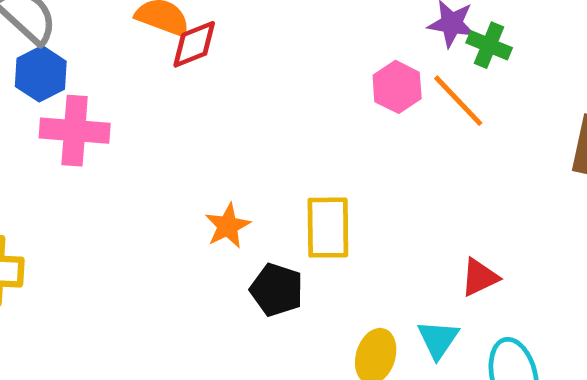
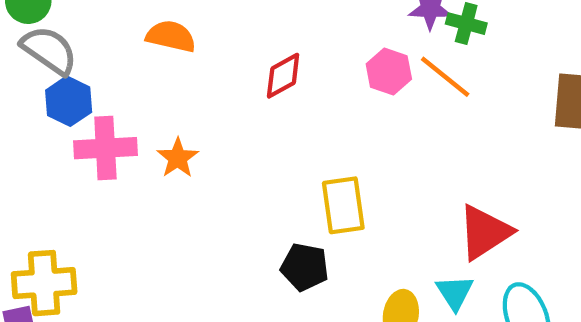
red diamond: (194, 44) -> (283, 76), moved
orange star: (228, 226) -> (178, 158), moved
red triangle: (480, 277) -> (485, 232), size x1.6

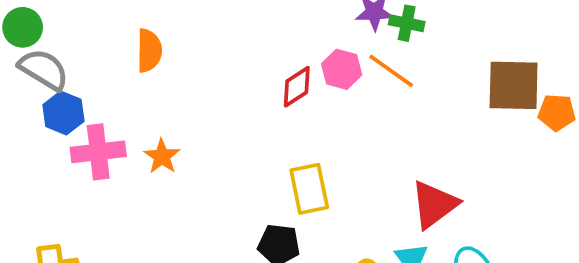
orange semicircle: (171, 36) -> (149, 51), turned 81
red diamond: (283, 76) -> (297, 87), moved

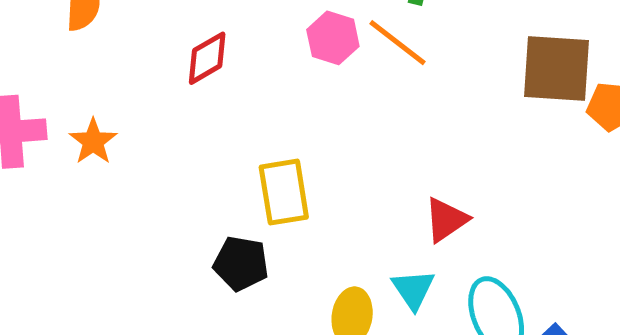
red diamond: (297, 87) -> (207, 58), moved
red triangle: (434, 204) -> (446, 220), size x0.7

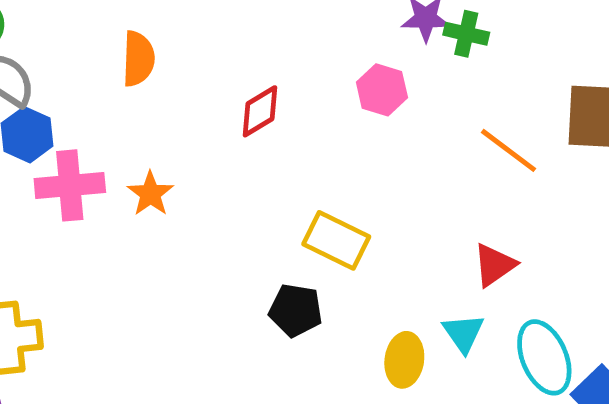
orange line: (398, 43) -> (509, 150), moved
yellow rectangle: (284, 192) -> (336, 240), turned -54

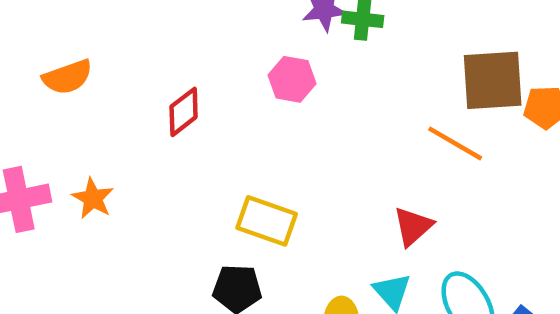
orange semicircle: (138, 59) -> (67, 77), turned 75
orange line: (509, 150) -> (455, 143), moved

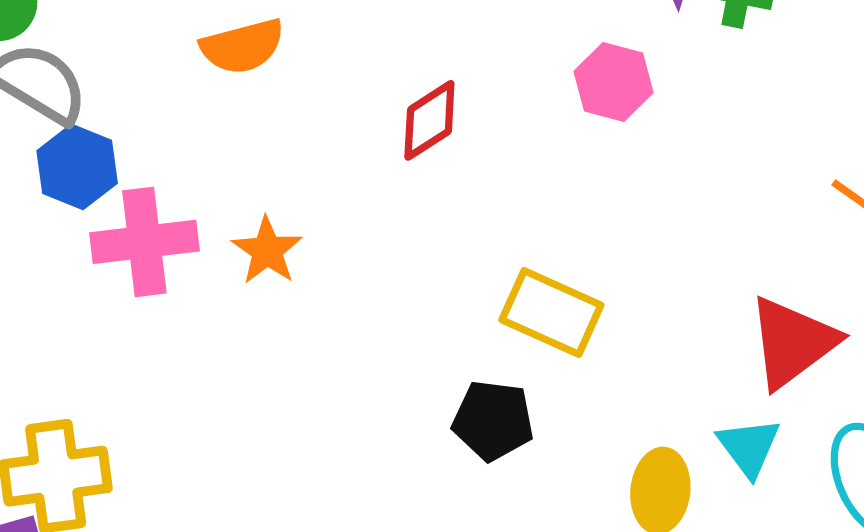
red triangle: (413, 226) -> (792, 342), size x1.4

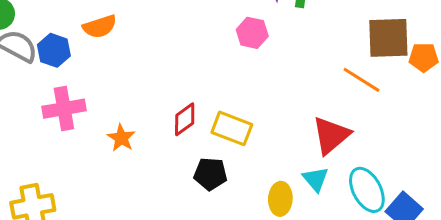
red diamond: (429, 120) -> (185, 119), moved
blue hexagon: (77, 167) -> (54, 50), moved
orange star: (267, 251) -> (121, 138), moved

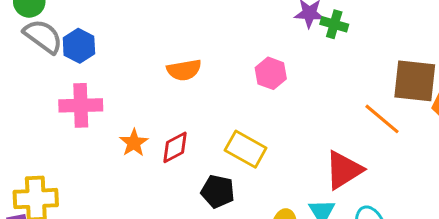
orange semicircle: (100, 26) -> (184, 70), moved
pink hexagon: (252, 33) -> (271, 73), moved
red diamond: (185, 119) -> (175, 147), moved

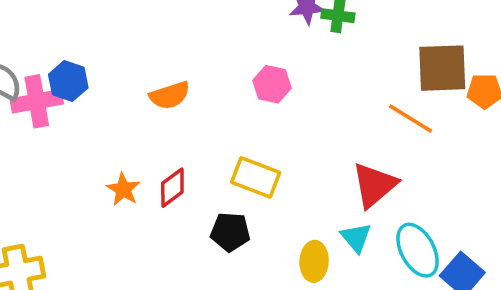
blue hexagon: (79, 46) -> (68, 81), moved
pink cross: (81, 105) -> (37, 101), moved

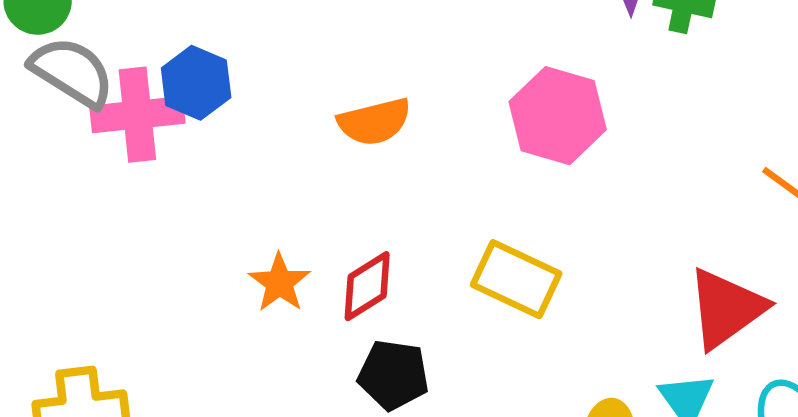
pink hexagon: (272, 84) -> (558, 116), size x1.4
black pentagon: (230, 232) -> (393, 375), moved

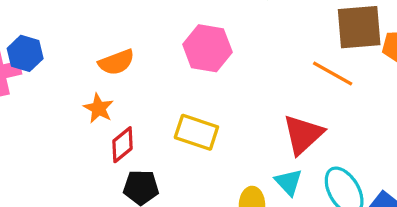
orange star: (279, 283) -> (99, 108), moved

